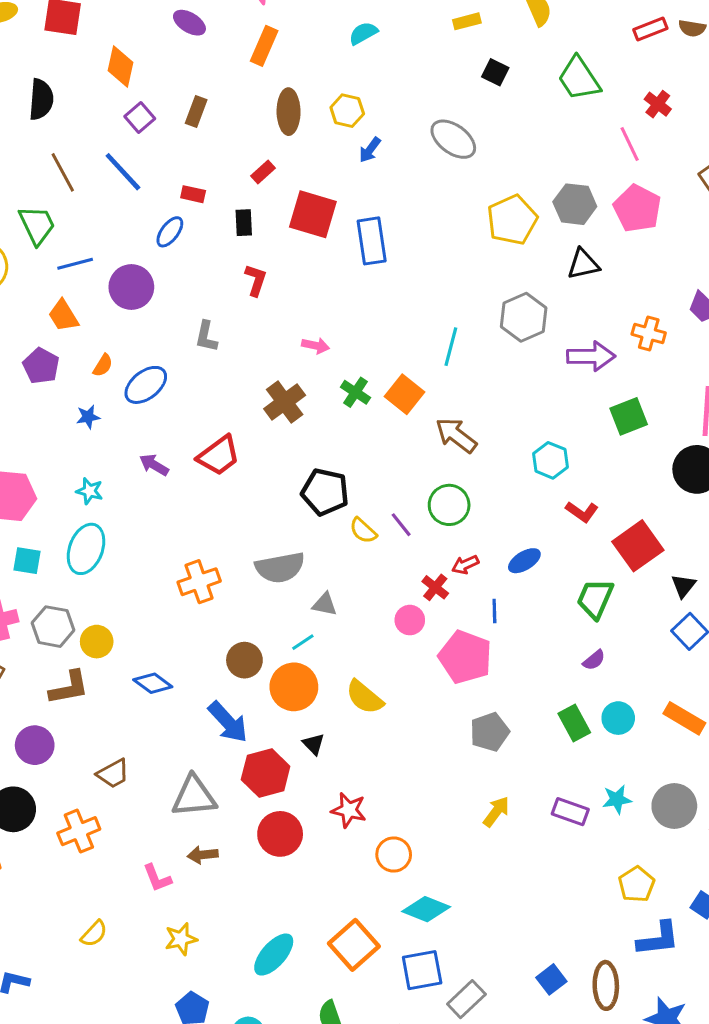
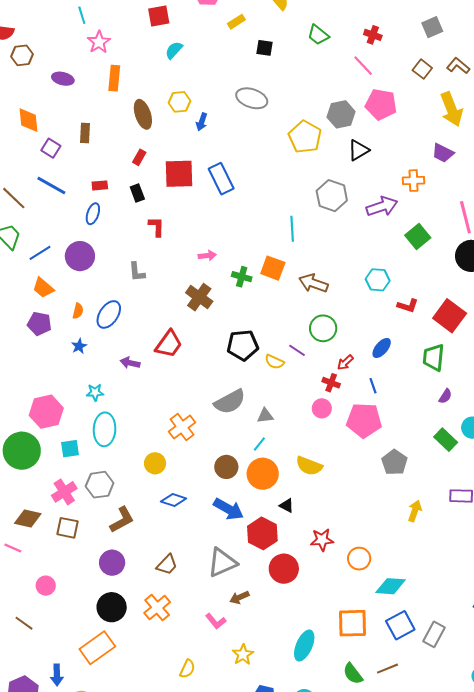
green trapezoid: (579, 79) -> (318, 35), size x0.7
yellow circle: (97, 642) -> (155, 463), moved
orange square: (354, 945) -> (352, 623), turned -32

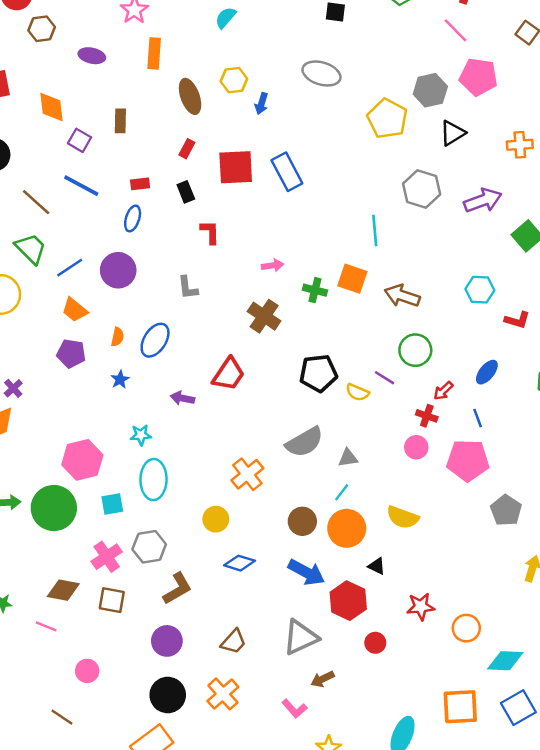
orange cross: (413, 181) -> (520, 145), moved
red circle: (284, 569) -> (375, 643), size x0.6

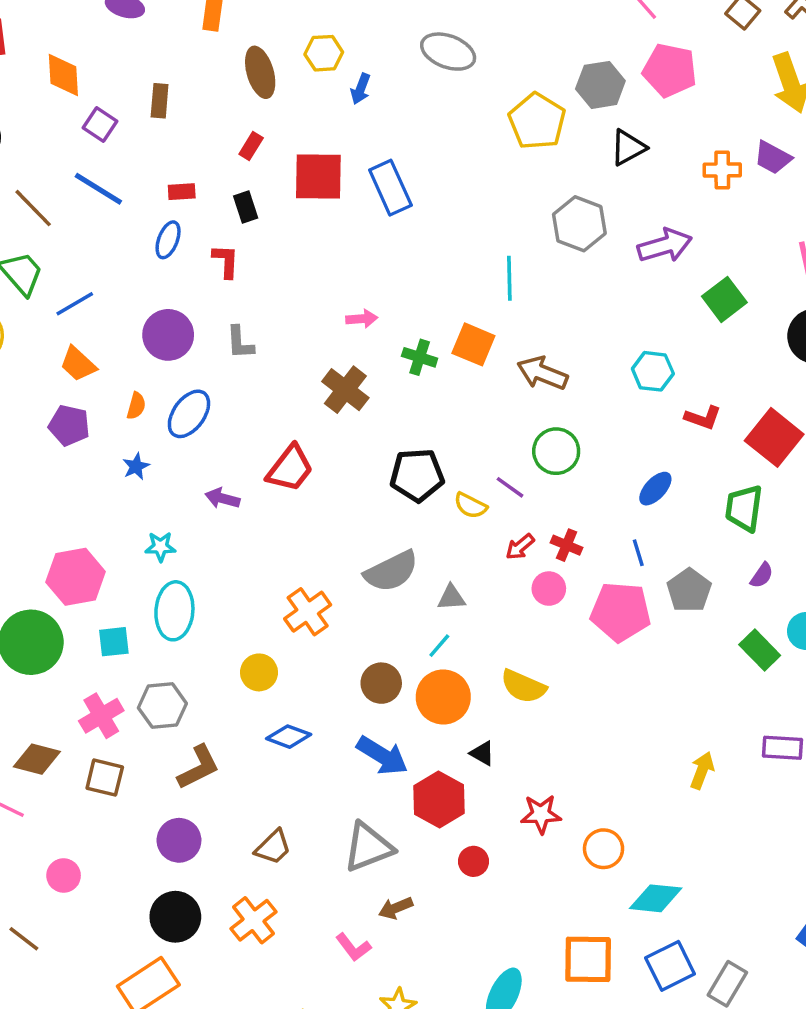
red L-shape: (210, 232) -> (226, 261), moved
purple circle: (118, 270) -> (168, 335), moved
red arrow: (443, 391) -> (520, 547), moved
gray pentagon: (506, 510) -> (689, 590), moved

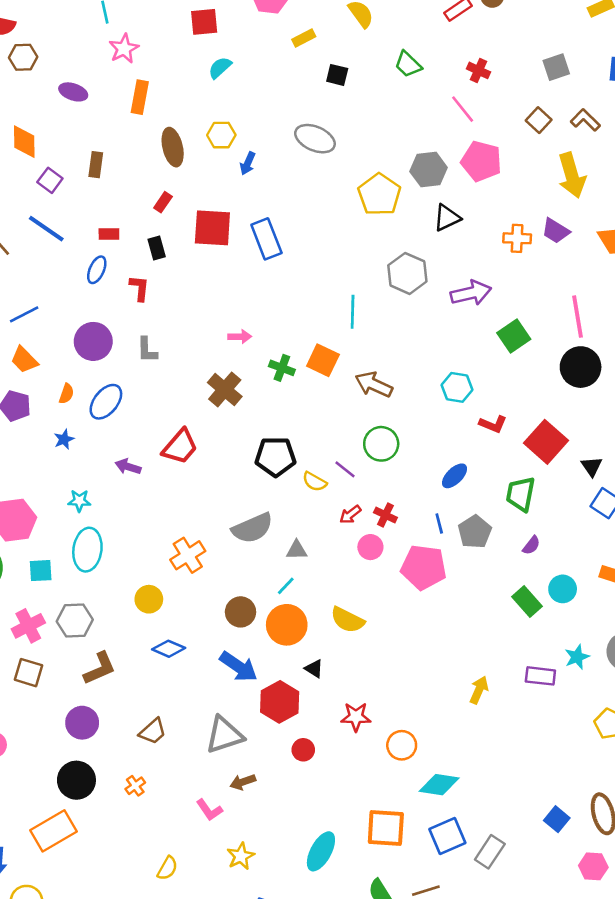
gray pentagon: (689, 590) -> (475, 532), moved
orange cross: (254, 920) -> (135, 786), size x0.6

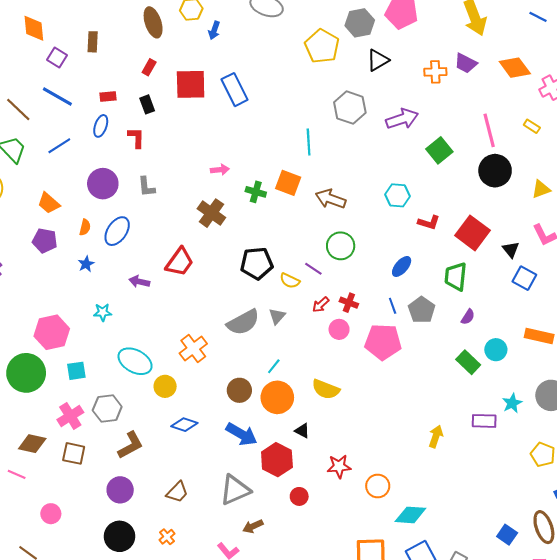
blue line: (24, 314) -> (59, 146), moved
cyan ellipse: (87, 550) -> (135, 361), moved, turned -64
gray triangle: (297, 550) -> (277, 316), moved, turned -42

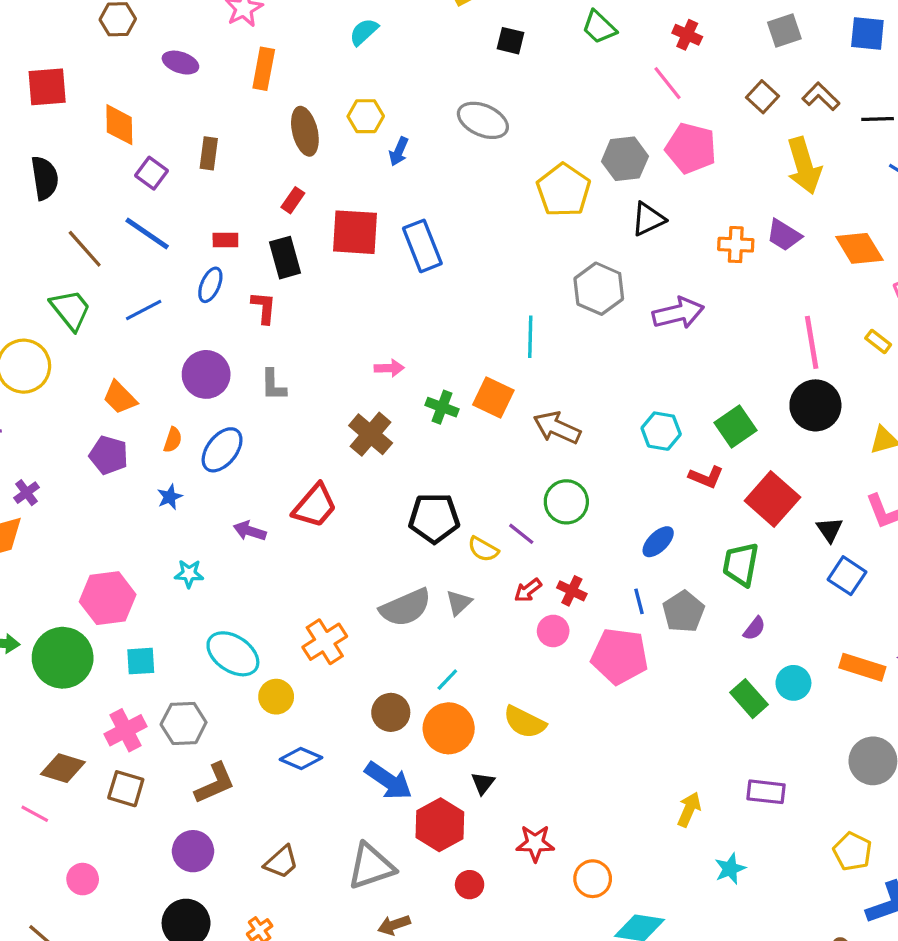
black rectangle: (147, 104) -> (285, 258), size x1.4
green square: (439, 150) -> (736, 427), moved
cyan star: (512, 403) -> (730, 869), moved
black triangle: (302, 431) -> (483, 783), turned 35

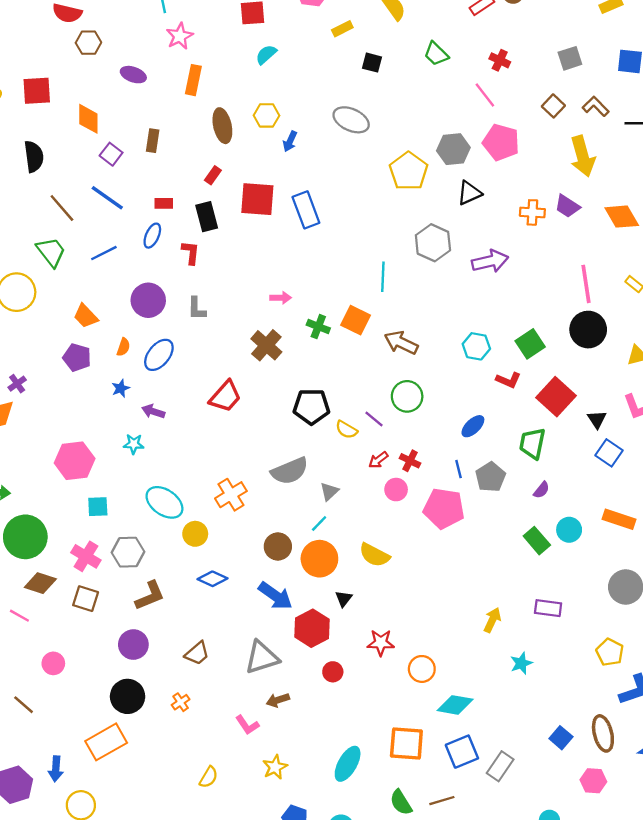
purple arrow: (250, 531) -> (153, 411), moved
gray triangle: (459, 603) -> (329, 491), moved
green circle: (63, 658) -> (25, 537), moved
pink cross: (125, 730) -> (86, 556), turned -32

